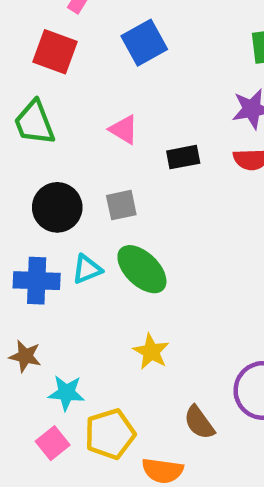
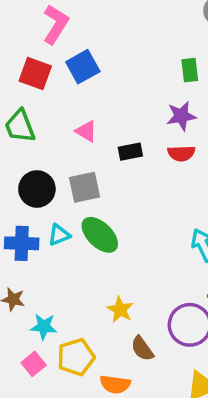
blue square: (144, 43) -> (83, 67), moved
gray square: (121, 205) -> (85, 187), size x1.4
yellow star: (151, 352) -> (120, 310), moved

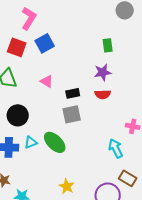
gray square: (85, 187) -> (72, 114), moved

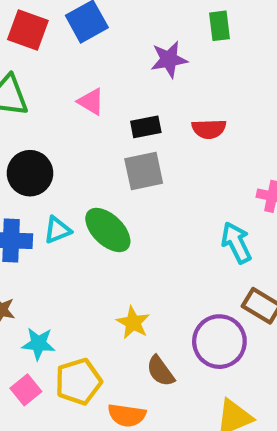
purple star: (103, 72) -> (169, 59), moved

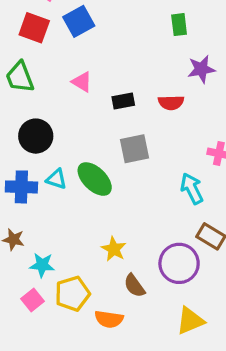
purple star: (169, 59) -> (201, 69), moved
gray square: (144, 171) -> (134, 149), moved
cyan triangle: (57, 230) -> (56, 179), turned 40

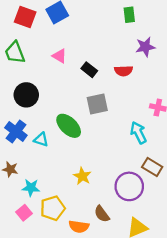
black rectangle: (123, 101) -> (89, 70), turned 49
cyan triangle: (56, 179) -> (41, 140), moved
blue cross: (21, 187) -> (16, 132), turned 35
brown semicircle: (134, 286) -> (102, 214), moved

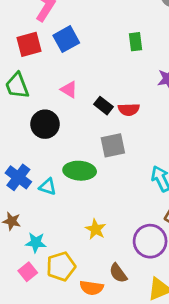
green rectangle: (129, 15) -> (135, 42), moved
red square: (25, 17) -> (29, 44), turned -35
red semicircle: (124, 71) -> (129, 110), moved
black circle: (26, 95) -> (45, 124), moved
green ellipse: (69, 126) -> (80, 171), turned -40

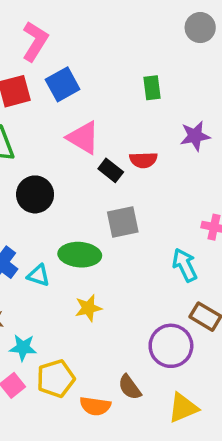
pink triangle: (69, 90) -> (83, 138), moved, size x1.5
red semicircle: (129, 110) -> (143, 160), moved
yellow star: (96, 229) -> (88, 308), moved, turned 30

